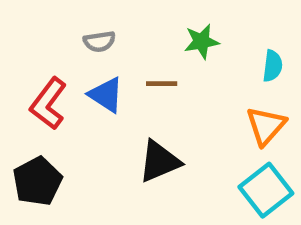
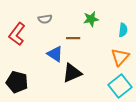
blue triangle: (106, 95) -> (55, 54), moved
red L-shape: (48, 104) -> (17, 34), moved
black pentagon: (37, 181) -> (17, 82), turned -30

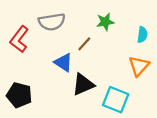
gray semicircle: (45, 19) -> (52, 22), size x1.6
brown line: (73, 38) -> (84, 44), turned -48
cyan square: (120, 86) -> (116, 100), moved, turned -30

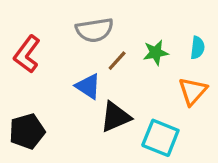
gray semicircle: (52, 22) -> (95, 30), moved
green star: (105, 22) -> (156, 53), moved
black pentagon: (19, 95) -> (27, 131), turned -30

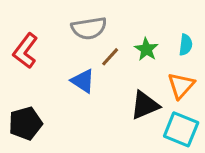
green star: (156, 53) -> (146, 49), turned -30
black triangle: (115, 117) -> (145, 105), moved
cyan square: (160, 138) -> (181, 129), moved

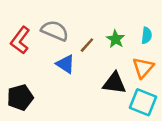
gray semicircle: (89, 28) -> (55, 31), moved, turned -148
black triangle: (145, 105) -> (114, 83), turned 30

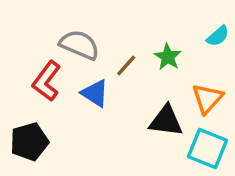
cyan semicircle: (147, 35) -> (218, 36), moved, turned 42
red L-shape: (20, 40) -> (47, 81), moved

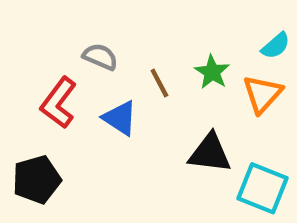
gray semicircle: (79, 45) -> (100, 57), size x0.7
brown line: (126, 66) -> (159, 83), turned -70
orange triangle: (207, 98) -> (263, 94), moved

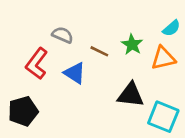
brown line: (159, 83) -> (99, 51), turned -36
orange triangle: (263, 94) -> (163, 58), turned 35

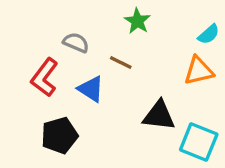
green star: (132, 44) -> (137, 21), moved
black pentagon: (23, 111) -> (59, 135), moved

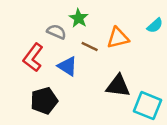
green star: (137, 21) -> (79, 18), moved
orange triangle: (199, 71) -> (118, 38), moved

